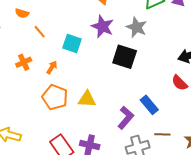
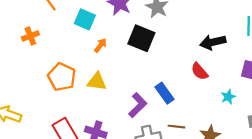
orange arrow: (52, 67) -> (100, 45), moved

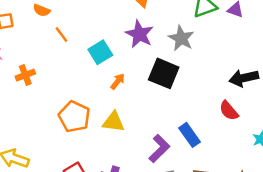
cyan square: (85, 19) -> (100, 52), turned 35
orange cross: (30, 36) -> (25, 75), moved

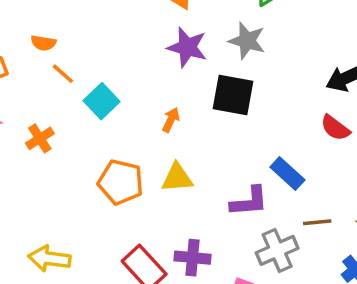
orange line: (62, 35) -> (63, 74), moved
cyan square: (100, 52) -> (102, 101), moved
purple L-shape: (159, 149) -> (249, 201), turned 52

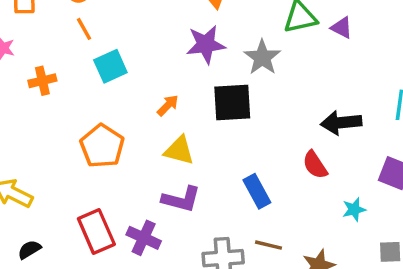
purple star: (187, 47) -> (206, 44), turned 30
black square: (233, 95) -> (232, 102), turned -33
yellow triangle: (177, 178) -> (179, 150), moved
purple L-shape: (249, 201) -> (181, 199), moved

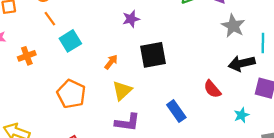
purple star: (206, 44) -> (131, 19), size x0.7
gray star: (262, 57) -> (233, 26), moved
black arrow: (341, 123) -> (242, 63), moved
yellow triangle: (179, 150) -> (122, 91), turned -50

